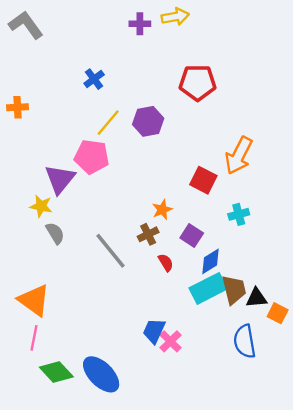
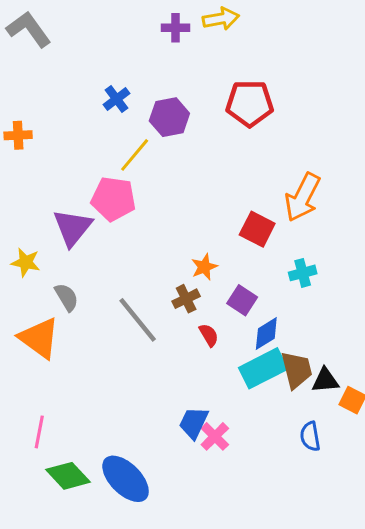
purple hexagon: (148, 121) -> (169, 117), moved
yellow star: (41, 206) -> (26, 262), moved
orange triangle: (34, 300) -> (39, 338), moved
blue semicircle: (245, 341) -> (310, 436), size x0.7

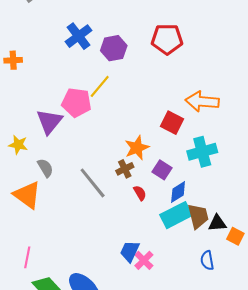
blue cross: (116, 99) -> (79, 36), size x1.5
yellow line: (135, 155) -> (100, 86), moved
orange arrow: (303, 197) -> (202, 101), turned 68
orange star: (204, 267) -> (137, 148), size x1.4
cyan cross: (303, 273) -> (202, 152), size x1.6

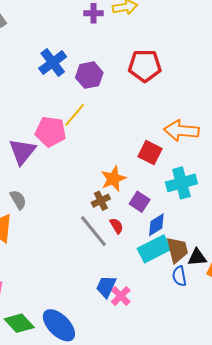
gray line: (93, 183) -> (93, 231), moved
blue semicircle: (207, 260) -> (179, 276), moved

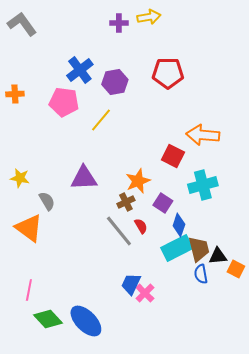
pink pentagon: (51, 132) -> (64, 102), moved
purple triangle: (22, 151) -> (84, 178), moved, turned 48
blue diamond: (156, 225) -> (179, 225), turned -40

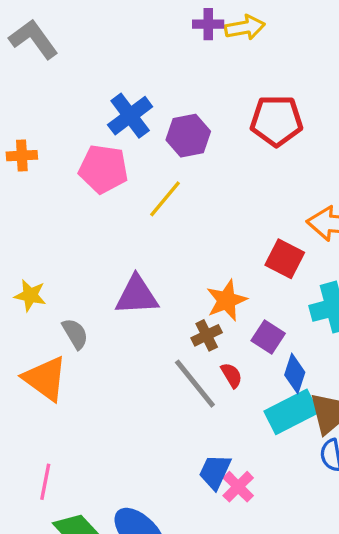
purple cross: (119, 23) -> (208, 24), moved

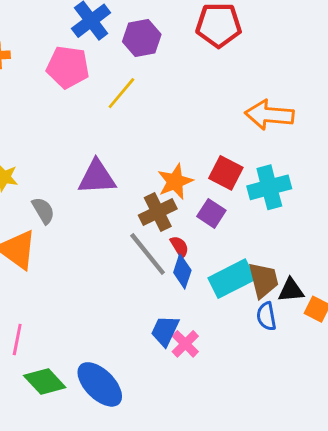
red square: (285, 259) -> (226, 173), moved
brown cross: (207, 335) -> (158, 212), size x1.4
blue diamond: (295, 374) -> (182, 271), moved

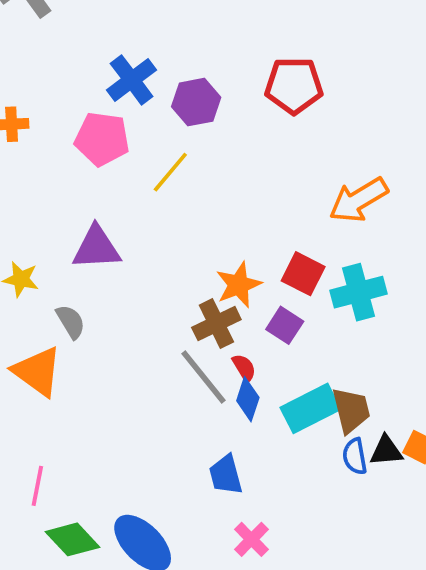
orange arrow: (269, 115) -> (359, 200), turned -36
purple triangle: (97, 177) -> (96, 248), moved
black triangle: (291, 290) -> (386, 451), moved
blue trapezoid: (165, 331) -> (226, 475), turned -40
pink cross: (185, 344) -> (251, 539), moved

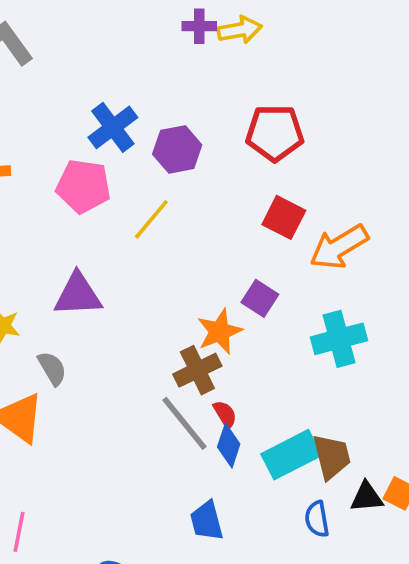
red square: (303, 274) -> (284, 217), moved
purple square: (285, 325) -> (260, 298), moved
blue semicircle: (355, 456) -> (317, 519), moved

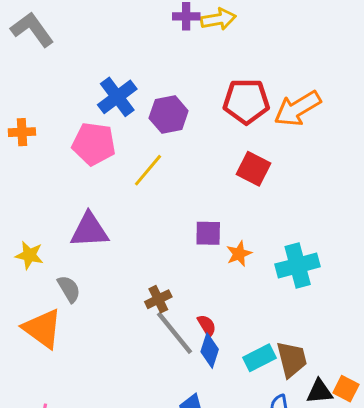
orange arrow: (339, 247) -> (298, 109), moved
purple square: (260, 298) -> (208, 233), moved, turned -32
orange star: (219, 331) -> (239, 254), moved, size x0.7
brown cross: (197, 370) -> (158, 299), moved, size x0.7
cyan rectangle: (291, 455) -> (259, 358), size x0.7

